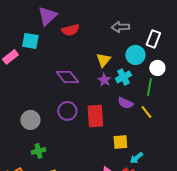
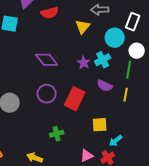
yellow triangle: (103, 60) -> (83, 27), moved
yellow line: (146, 112) -> (126, 95), turned 48
red rectangle: (95, 116) -> (75, 99), turned 30
green cross: (38, 151) -> (57, 134), moved

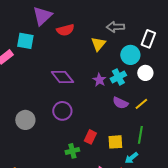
white circle: (137, 51) -> (145, 73), moved
green line: (129, 70) -> (140, 135), moved
yellow line: (126, 95) -> (141, 104), moved, turned 40
red rectangle: (75, 99) -> (90, 137), moved, size x0.6

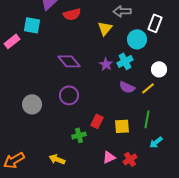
white circle: (145, 73) -> (159, 69), moved
cyan arrow: (131, 158) -> (156, 142), moved

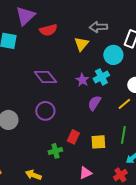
purple semicircle: (127, 87) -> (94, 103), moved, turned 98
red cross: (130, 159) -> (120, 175), moved

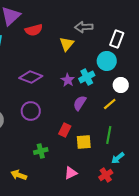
cyan circle: (113, 55) -> (107, 61), moved
purple diamond: (45, 77) -> (31, 77), turned -30
red rectangle: (73, 137) -> (65, 130), moved

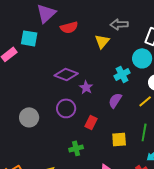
purple star: (68, 80) -> (86, 87), moved
red rectangle: (65, 130) -> (91, 122), moved

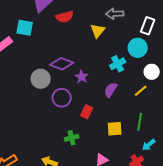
gray circle: (29, 117) -> (41, 79), moved

